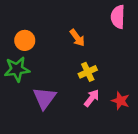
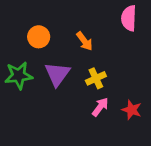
orange circle: (25, 40) -> (39, 37), moved
purple triangle: (44, 98) -> (57, 74), moved

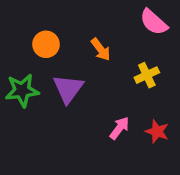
pink semicircle: (129, 18) -> (154, 22), turned -50
yellow cross: (96, 78) -> (147, 75), moved

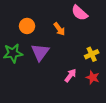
pink semicircle: (154, 22) -> (79, 13), moved
yellow cross: (147, 75) -> (92, 54), moved

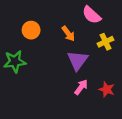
purple triangle: (40, 52) -> (78, 60), moved
yellow cross: (92, 54) -> (106, 42), moved

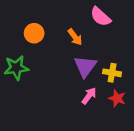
yellow cross: (106, 42) -> (112, 73), moved, turned 35

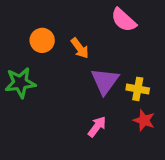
orange arrow: (75, 37) -> (80, 48), moved
pink arrow: (89, 96) -> (97, 127), moved

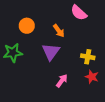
orange arrow: (80, 48) -> (59, 31), moved
purple triangle: (105, 81) -> (51, 52), moved

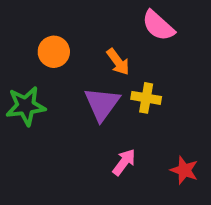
yellow cross: (88, 57) -> (146, 98), moved
red star: (92, 77) -> (184, 170), moved

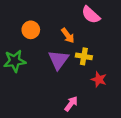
pink arrow: (124, 162) -> (71, 104), moved
red star: (184, 170) -> (99, 79), moved

